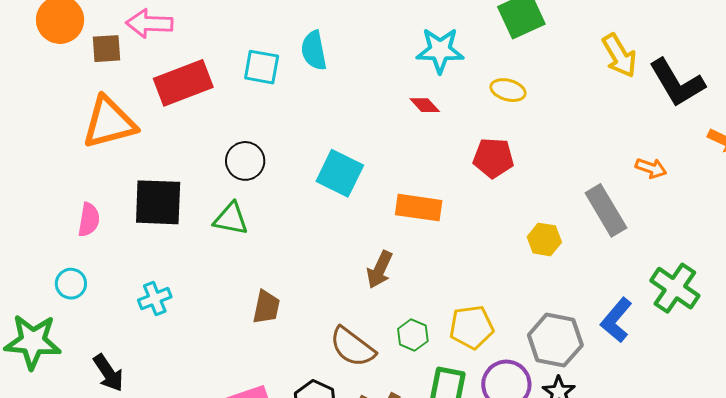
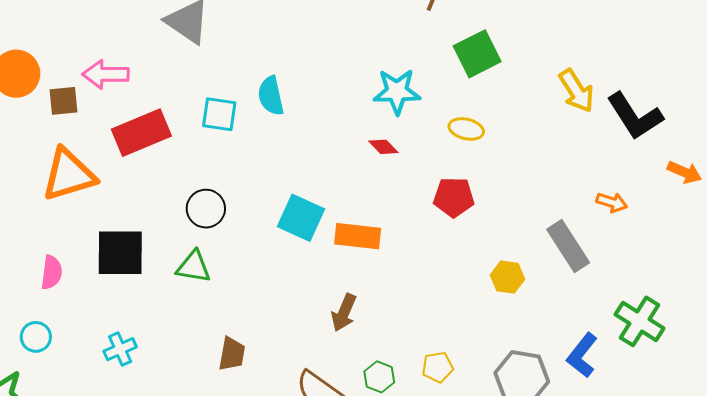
orange rectangle: (419, 208) -> (358, 236), moved
yellow pentagon: (472, 327) -> (438, 367), size x0.7

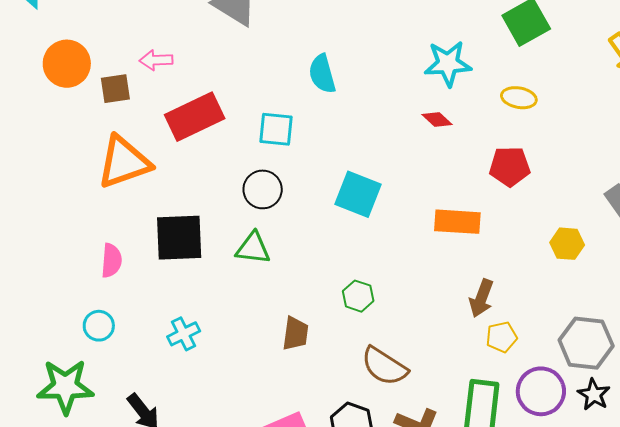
pink arrow: (106, 74) -> (156, 60), size x0.7
cyan square: (219, 114) -> (276, 129), moved
orange rectangle: (358, 236) -> (457, 222), moved
brown arrow: (344, 313) -> (481, 298), moved
green hexagon: (379, 377) -> (358, 296), moved

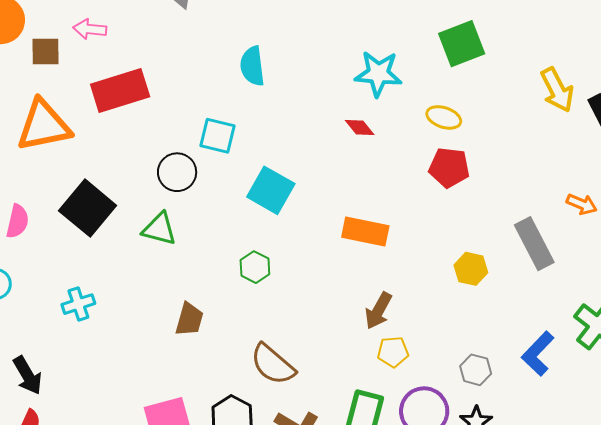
cyan square: (276, 129) -> (218, 136), moved
red pentagon: (510, 166) -> (449, 168), moved
black square: (179, 238) -> (88, 208), turned 34
green hexagon: (358, 296) -> (255, 267), moved
gray hexagon: (586, 343) -> (476, 370), size x0.6

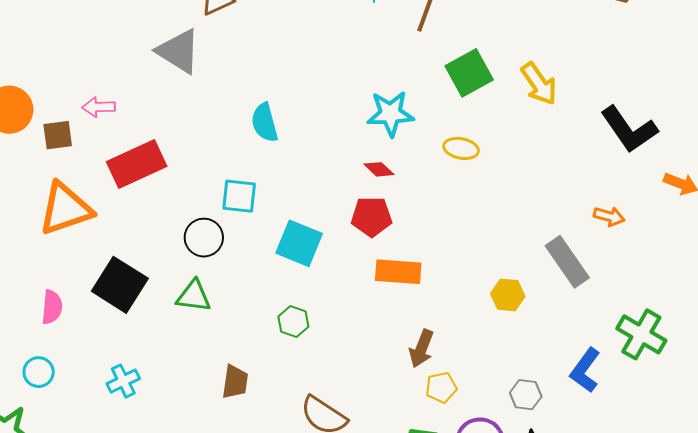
yellow arrow: (557, 90) -> (539, 84), moved
red pentagon: (449, 168) -> (371, 217), moved

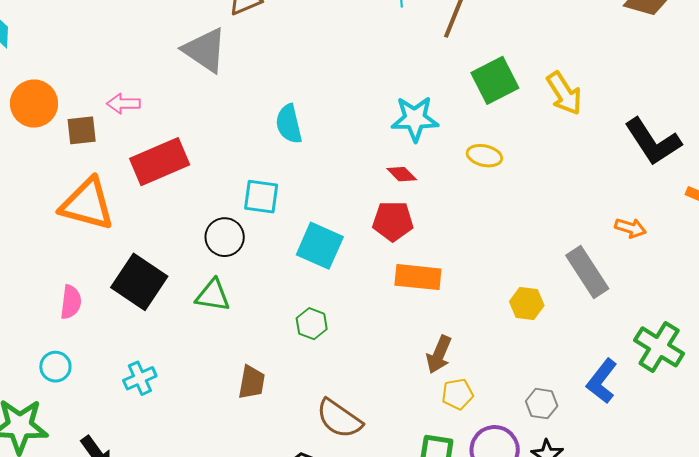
orange triangle: (65, 209) -> (87, 204), turned 32

